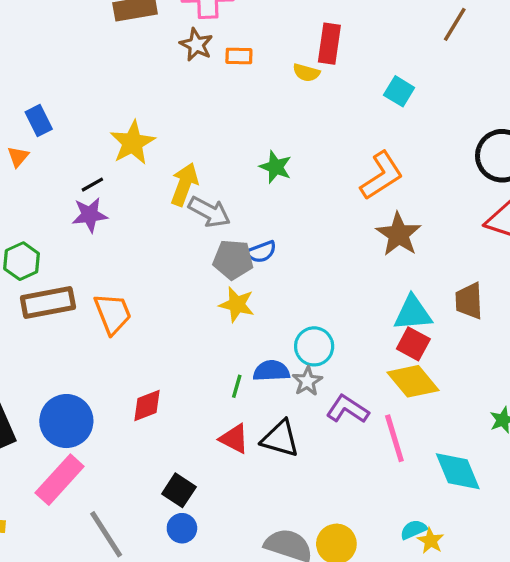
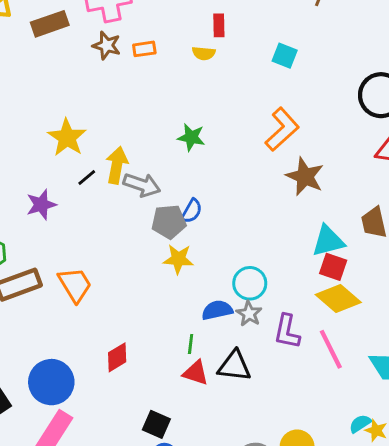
red rectangle: (329, 44) -> (219, 25), size x0.7
black line: (92, 185) -> (87, 177), moved
blue semicircle: (261, 252) -> (192, 211), turned -30
green line: (237, 386) -> (191, 344), moved
purple L-shape: (348, 409) -> (287, 332), turned -102

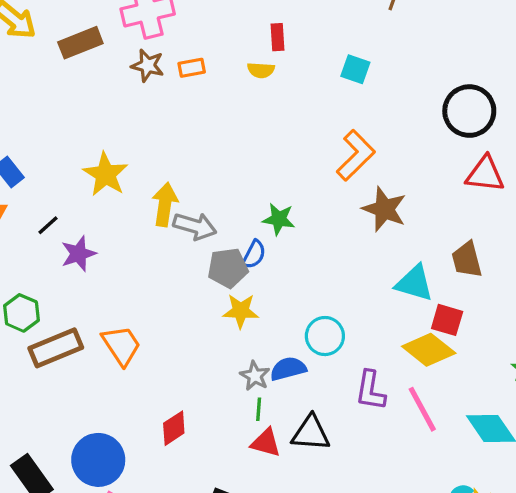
green star: (191, 137) -> (279, 219), moved
black line: (87, 177) -> (48, 225), moved
cyan triangle: (328, 241) -> (414, 283), turned 33
red square: (333, 267) -> (447, 320), moved
gray star: (249, 314) -> (255, 376), moved

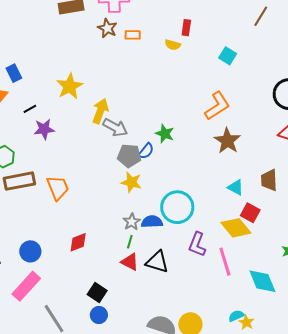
cyan triangle: (414, 283) -> (236, 187), size x0.7
cyan circle: (325, 336) -> (177, 207), size x1.4
blue circle: (98, 460) -> (30, 251), size x0.7

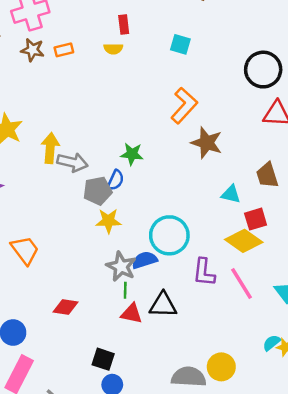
red square: (250, 213) -> (256, 219), turned -30
gray star: (132, 222) -> (121, 266), size x1.4
red diamond: (78, 242) -> (66, 307), turned 45

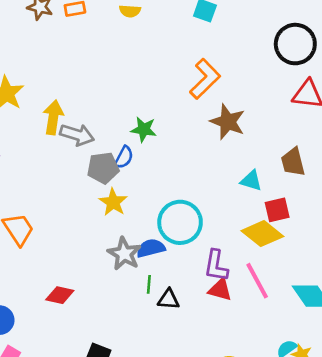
yellow star: (108, 221) -> (113, 202), turned 30
green line: (125, 290) -> (149, 284), moved
black triangle: (163, 305) -> (169, 299), size x0.7
red triangle: (132, 314) -> (220, 290), moved

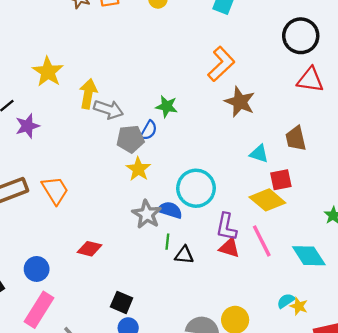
blue semicircle: (151, 248) -> (170, 210), turned 30

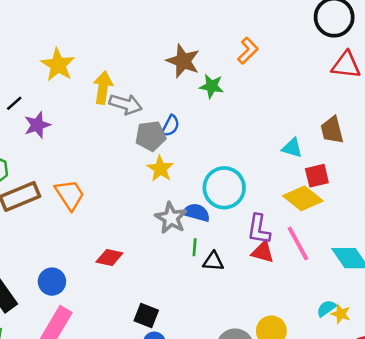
orange L-shape: (221, 64) -> (248, 51), size x0.7
brown star: (240, 102) -> (183, 61), moved
green star: (167, 106) -> (212, 86), moved

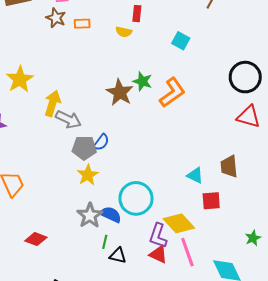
orange L-shape: (248, 51) -> (172, 93), size x1.4
green star: (212, 86) -> (142, 81), moved
yellow diamond: (303, 198) -> (179, 223), moved

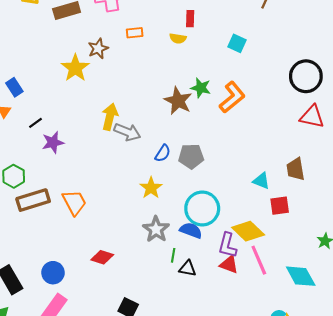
brown star: (56, 18) -> (98, 49), moved, turned 30
yellow star: (20, 79) -> (75, 68), moved
gray pentagon: (84, 148) -> (191, 156), moved
blue semicircle: (111, 214) -> (191, 230), moved

